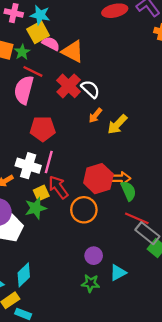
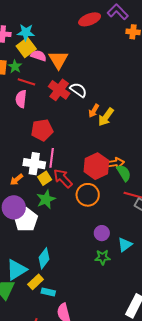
orange triangle: (73, 51) -> (58, 60), turned 40
pink semicircle: (24, 90) -> (21, 99), size x0.7
orange arrow: (95, 115) -> (94, 111), moved
yellow square: (41, 193) -> (45, 178), moved

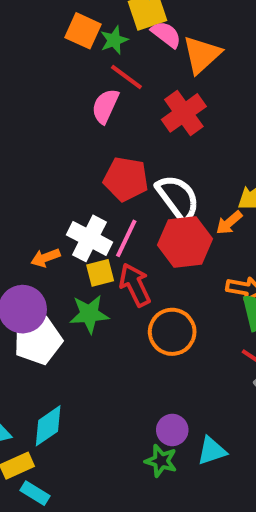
white semicircle: (78, 90) -> (178, 198), moved, size x1.4
orange arrow: (94, 111) -> (229, 223), moved
red hexagon: (96, 166) -> (185, 242), moved
purple circle: (102, 233) -> (172, 430), moved

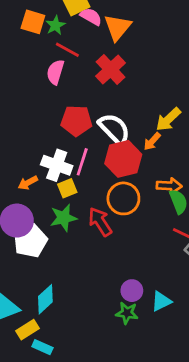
red arrow: (135, 285) -> (100, 222), moved
orange circle: (172, 332) -> (123, 198), moved

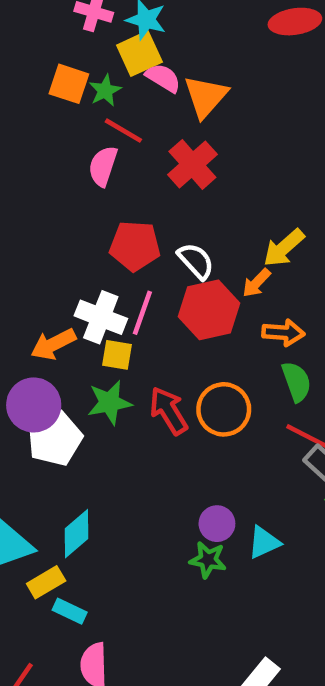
white semicircle: (114, 129) -> (196, 261), size x0.7
orange arrow: (28, 183) -> (53, 344), size x1.4
orange arrow: (169, 186) -> (283, 333), moved
yellow square: (67, 188) -> (117, 355), turned 30
orange circle: (123, 198) -> (224, 409), moved

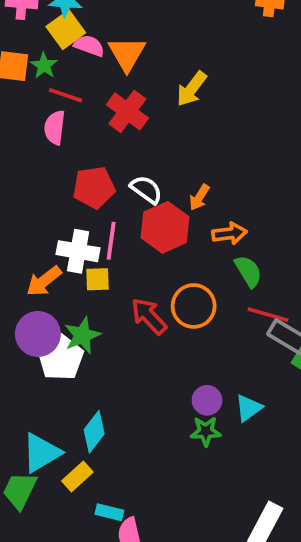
yellow arrow: (284, 248) -> (192, 89), moved
green star: (110, 403) -> (82, 335), moved
cyan rectangle: (70, 611) -> (109, 512), moved

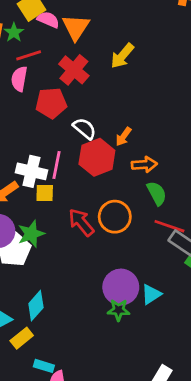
red line: (65, 95) -> (29, 55), turned -40
red pentagon: (94, 187) -> (51, 103), moved
purple circle: (207, 400) -> (121, 287), size x1.6

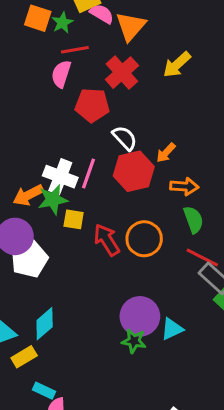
yellow square: (45, 193) -> (74, 219), moved
green star: (31, 234) -> (53, 200), moved

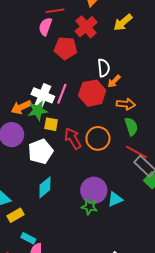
white semicircle: (125, 138) -> (104, 68), moved, turned 36
white pentagon: (29, 259) -> (41, 152), moved
cyan diamond: (45, 324) -> (45, 187), moved

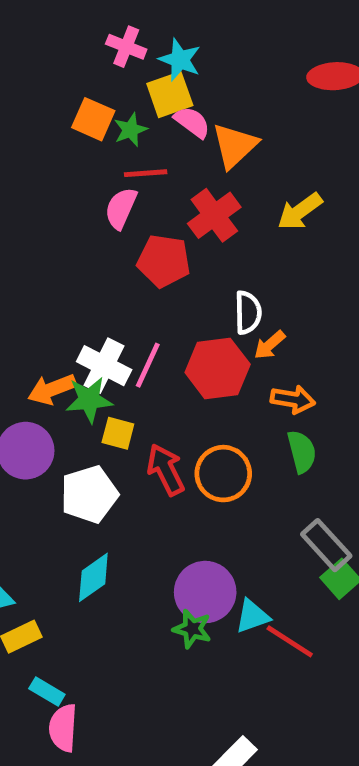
red line: (137, 152) -> (290, 641), moved

